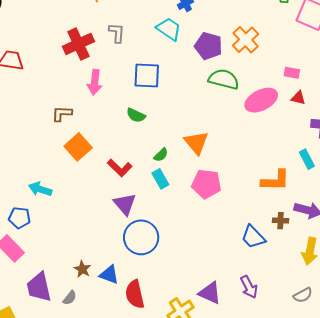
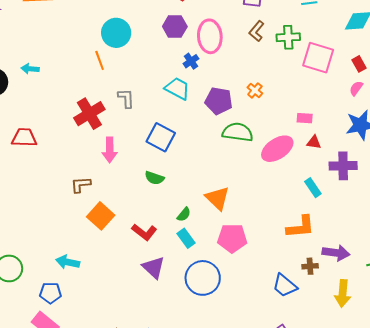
orange cross: (246, 40) -> (255, 90), size x0.6
blue square: (147, 76) -> (161, 137), turned 32
cyan rectangle: (307, 159) -> (313, 188), moved
blue circle: (141, 237) -> (203, 278), moved

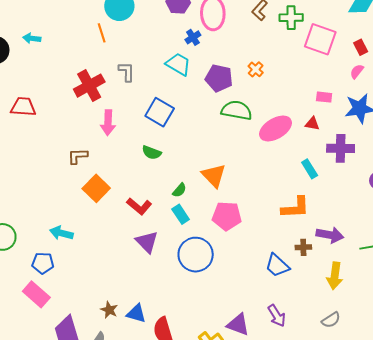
pink rectangle: (305, 118) -> (324, 97), moved

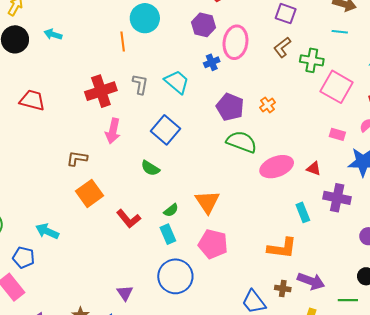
cyan trapezoid: (178, 64) -> (177, 82), moved
pink rectangle: (324, 97) -> (337, 134), moved
purple triangle: (147, 242) -> (125, 293), moved, size x0.7

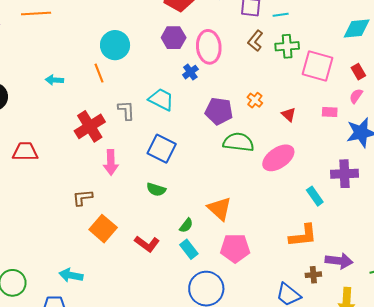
cyan line: (340, 32) -> (281, 15), moved
cyan arrow: (53, 34) -> (54, 80), moved
red triangle: (314, 169) -> (289, 114), moved, turned 35

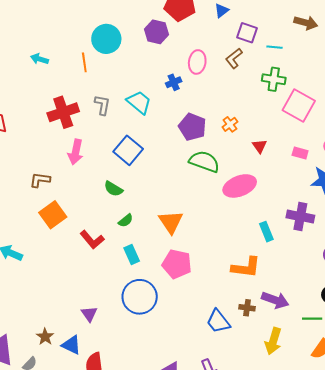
purple hexagon: (174, 38) -> (157, 32), moved
brown L-shape: (255, 41) -> (234, 58), moved
pink ellipse: (209, 47) -> (197, 62), size x0.7
green semicircle: (186, 225) -> (126, 221), moved

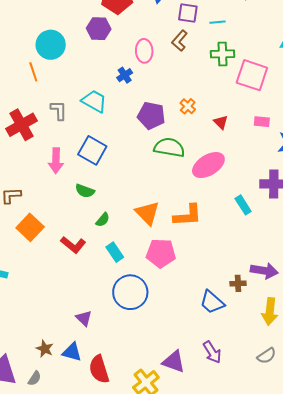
pink arrow: (76, 152) -> (56, 161), moved
orange L-shape: (246, 267) -> (188, 215), moved

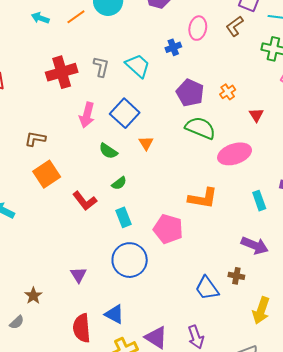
orange line: (33, 72) -> (76, 17), moved, turned 60
orange triangle: (147, 213) -> (146, 143), moved, size x0.6
purple arrow: (264, 271) -> (255, 245), moved
blue triangle: (72, 352) -> (114, 314), moved

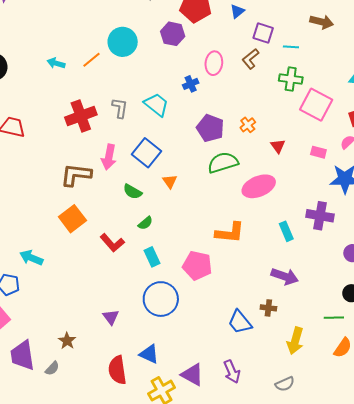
green semicircle: (200, 128) -> (223, 163), turned -36
brown L-shape: (35, 139) -> (76, 175), moved, size x1.5

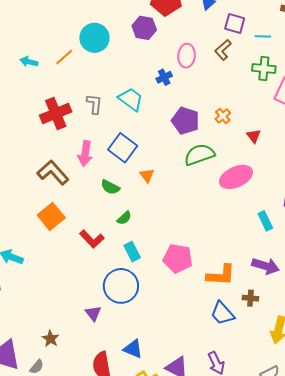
brown L-shape: (76, 175) -> (53, 172), turned 44
orange L-shape: (230, 233) -> (221, 275), moved
blue circle: (161, 299) -> (121, 286), moved

